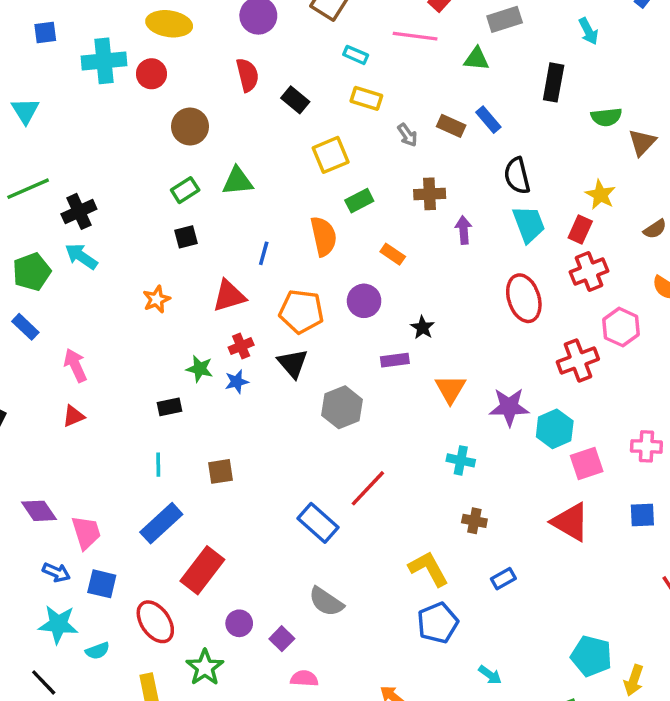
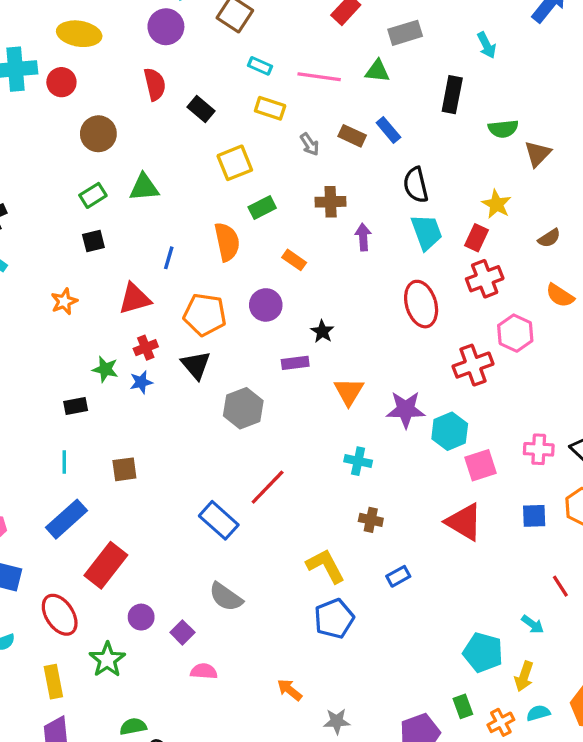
pink line: (415, 36) -> (319, 77), moved
cyan arrow: (490, 675) -> (533, 624), moved

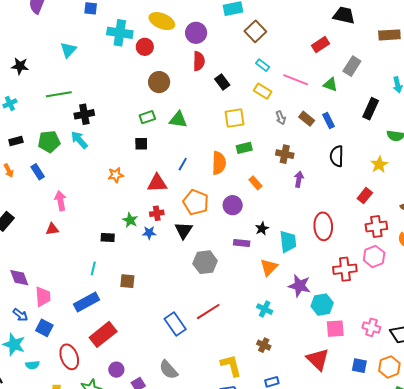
purple circle: (166, 27) -> (196, 33), moved
gray rectangle: (405, 33) -> (352, 66), turned -54
yellow star: (497, 204) -> (379, 165), moved
cyan trapezoid: (427, 232) -> (288, 242), moved
red cross: (485, 279) -> (376, 227), moved

